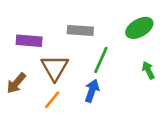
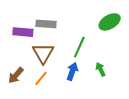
gray rectangle: (80, 30) -> (46, 24), moved
green arrow: (148, 70) -> (101, 69), moved
brown arrow: (16, 83) -> (16, 75), moved

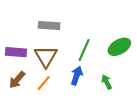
green ellipse: (110, 22) -> (119, 47), moved
purple rectangle: (23, 32) -> (16, 52), moved
green arrow: (101, 69) -> (107, 82), moved

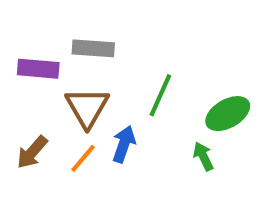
green ellipse: (119, 47) -> (228, 114), moved
purple rectangle: (16, 52) -> (38, 69), moved
blue arrow: (77, 76) -> (124, 144), moved

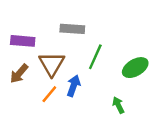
gray rectangle: (93, 48) -> (72, 29), moved
brown arrow: (32, 152) -> (19, 74), moved
green arrow: (203, 156) -> (118, 105), moved

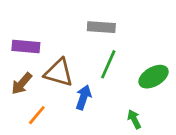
gray rectangle: (72, 29) -> (101, 27), moved
brown triangle: (52, 64) -> (59, 73), turned -44
orange line: (49, 94) -> (37, 115), moved

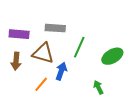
gray rectangle: (101, 27) -> (55, 28), moved
brown arrow: (22, 84) -> (16, 61), turned -36
orange line: (37, 115) -> (41, 84), moved

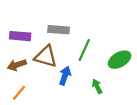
brown arrow: (16, 61) -> (17, 65), turned 66
orange line: (41, 84) -> (19, 93), moved
green arrow: (98, 87) -> (97, 86), moved

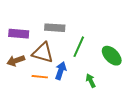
green ellipse: (120, 60) -> (112, 56), turned 75
orange line: (19, 93) -> (40, 77), moved, turned 56

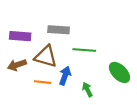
green line: (79, 47) -> (84, 50), turned 70
green ellipse: (112, 56) -> (119, 72), moved
green arrow: (91, 81) -> (87, 90), moved

